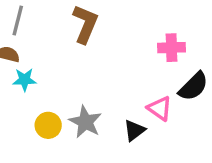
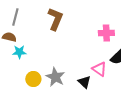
black triangle: (134, 130) -> (84, 82), turned -40

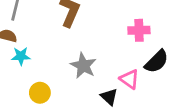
gray star: (55, 77) -> (83, 66), moved

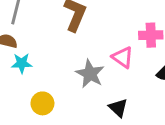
pink triangle: (129, 79) -> (123, 57), moved

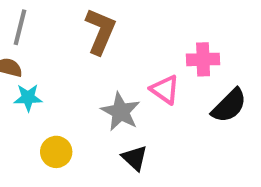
black triangle: (118, 108) -> (135, 158), moved

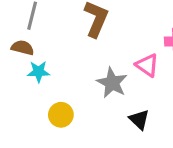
black triangle: (135, 158) -> (139, 120), moved

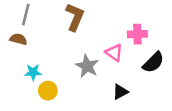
cyan star: (39, 72) -> (33, 72), moved
black triangle: (139, 120) -> (120, 92), moved, turned 49

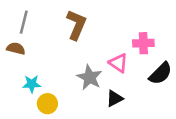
black triangle: (120, 92) -> (114, 98), moved

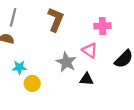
pink cross: (143, 43) -> (102, 26), moved
black triangle: (114, 98) -> (87, 79), turned 32

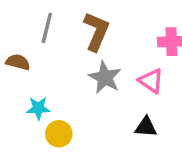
gray line: (13, 17) -> (47, 28), moved
gray star: (66, 62) -> (105, 77), moved

